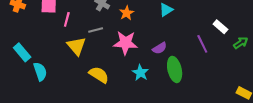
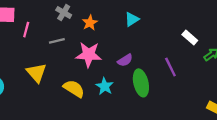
purple line: (202, 44) -> (170, 67), moved
yellow triangle: (76, 46) -> (36, 73), moved
yellow semicircle: (99, 75) -> (74, 89), moved

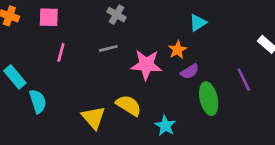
orange star: (90, 23) -> (177, 50), moved
pink line: (26, 30) -> (61, 52), moved
yellow triangle: (36, 73) -> (93, 118), moved
cyan star: (105, 86) -> (165, 126), moved

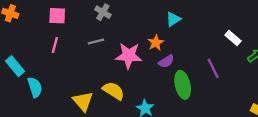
pink square: (49, 17) -> (57, 16), moved

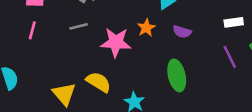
white rectangle: (233, 38) -> (234, 22), turned -49
purple semicircle: (166, 61) -> (182, 32), moved, turned 49
purple line: (213, 68) -> (230, 57), moved

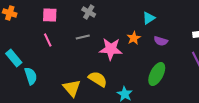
pink line: (32, 30) -> (48, 40), turned -40
green ellipse: (177, 75) -> (157, 74), turned 40

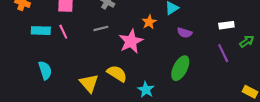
orange star: (134, 38) -> (149, 22), moved
pink star: (111, 49) -> (131, 41), turned -30
cyan rectangle: (14, 58) -> (41, 31), moved, turned -48

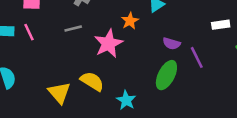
purple semicircle: (185, 33) -> (171, 44), moved
purple line: (223, 53) -> (197, 57), moved

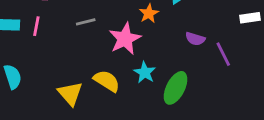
pink line: (29, 32) -> (36, 26), turned 36
green ellipse: (166, 75) -> (176, 88), moved
cyan star: (126, 100) -> (145, 72), moved

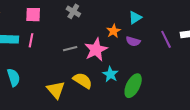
gray line: (86, 22) -> (70, 49), moved
purple semicircle: (195, 39) -> (133, 41), moved
purple line: (223, 54) -> (166, 39), moved

